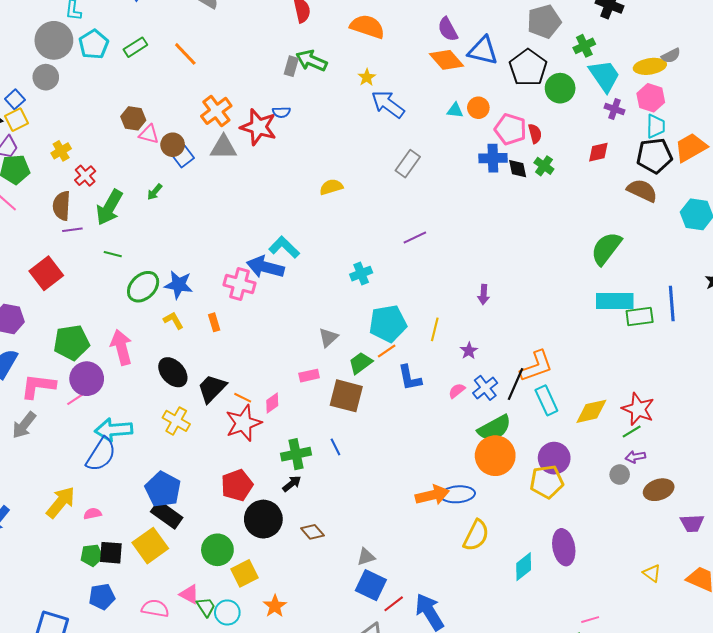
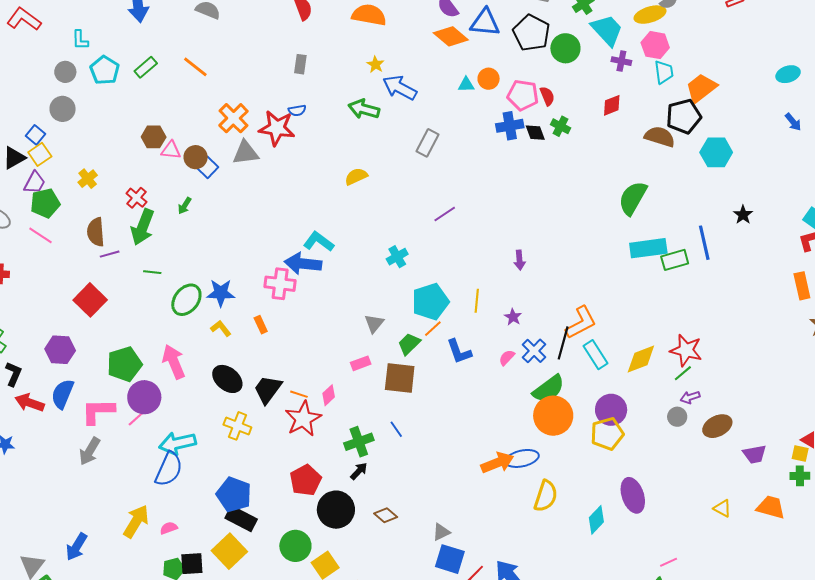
gray circle: (54, 40) -> (65, 72), size x0.6
green arrow: (311, 61) -> (364, 109), moved
black pentagon: (654, 156) -> (684, 116), moved
red cross: (85, 176) -> (137, 198), moved

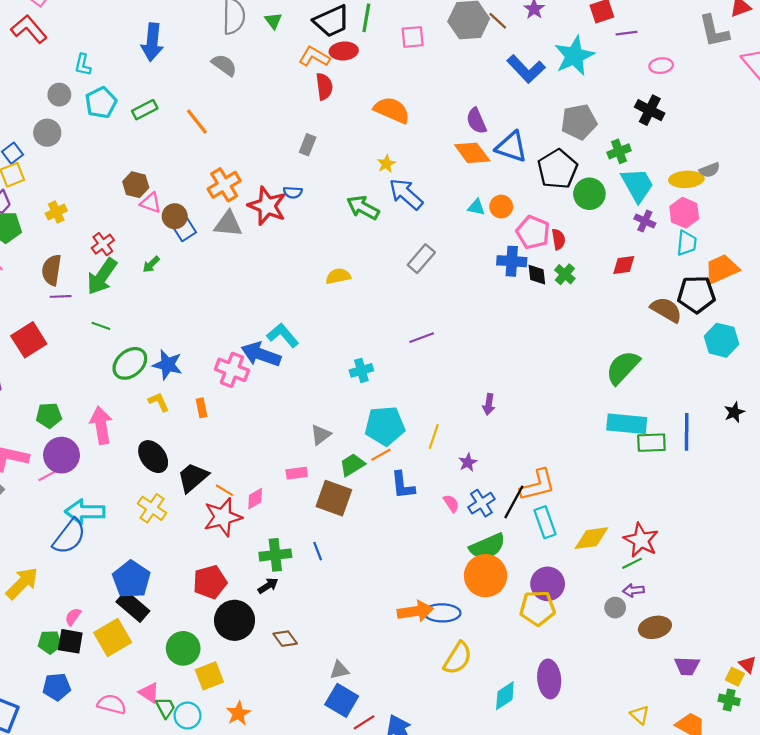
pink semicircle: (507, 358) -> (451, 503), turned 90
green pentagon: (124, 364) -> (49, 415), size x0.7
pink semicircle: (169, 528) -> (73, 617), moved, turned -48

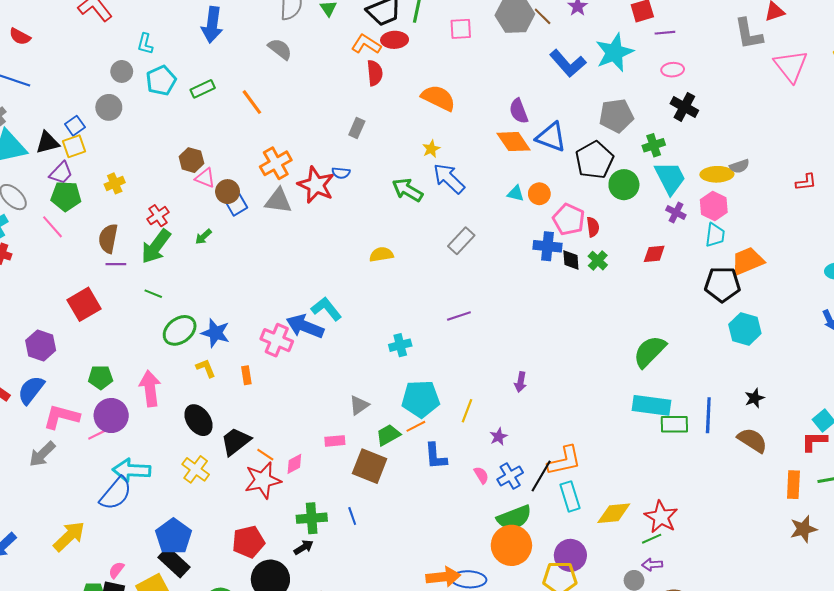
pink ellipse: (661, 66) -> (673, 70), moved
brown semicircle: (666, 310) -> (752, 440), moved

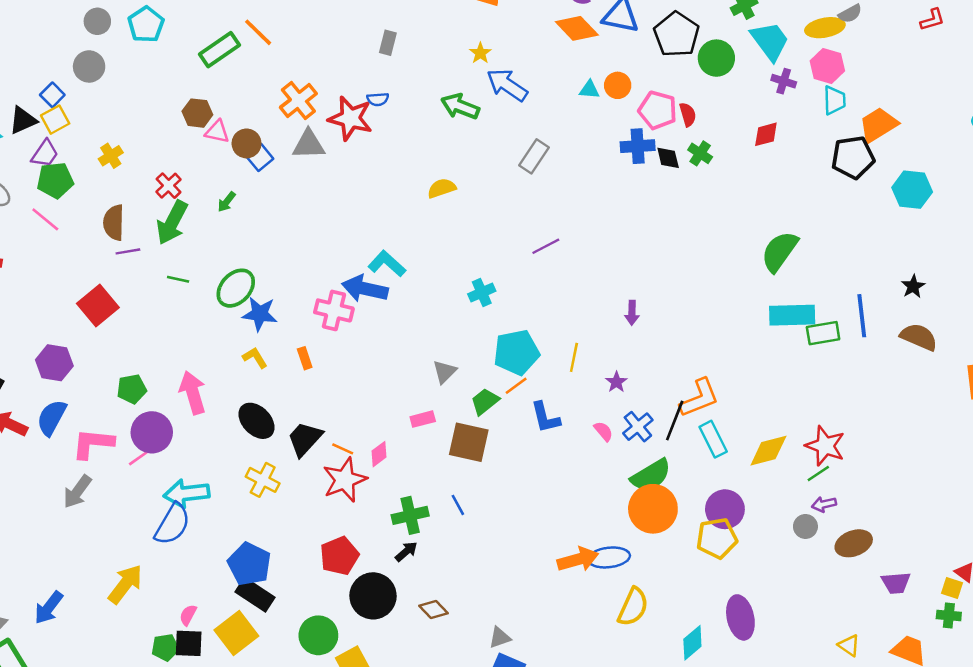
green rectangle: (203, 89) -> (220, 50), moved, size x1.4
cyan hexagon: (745, 329) -> (912, 190), moved
green ellipse: (180, 330) -> (236, 288), moved

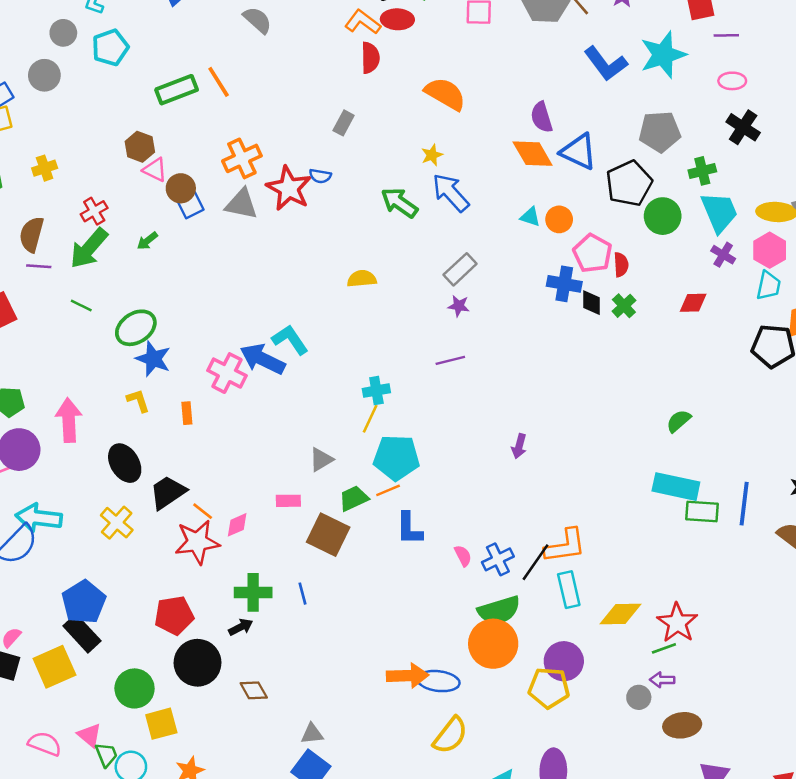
green semicircle: (779, 251) -> (679, 421), size x0.6
yellow line: (574, 357) -> (370, 419), moved
purple star: (616, 382) -> (459, 306), moved, turned 30

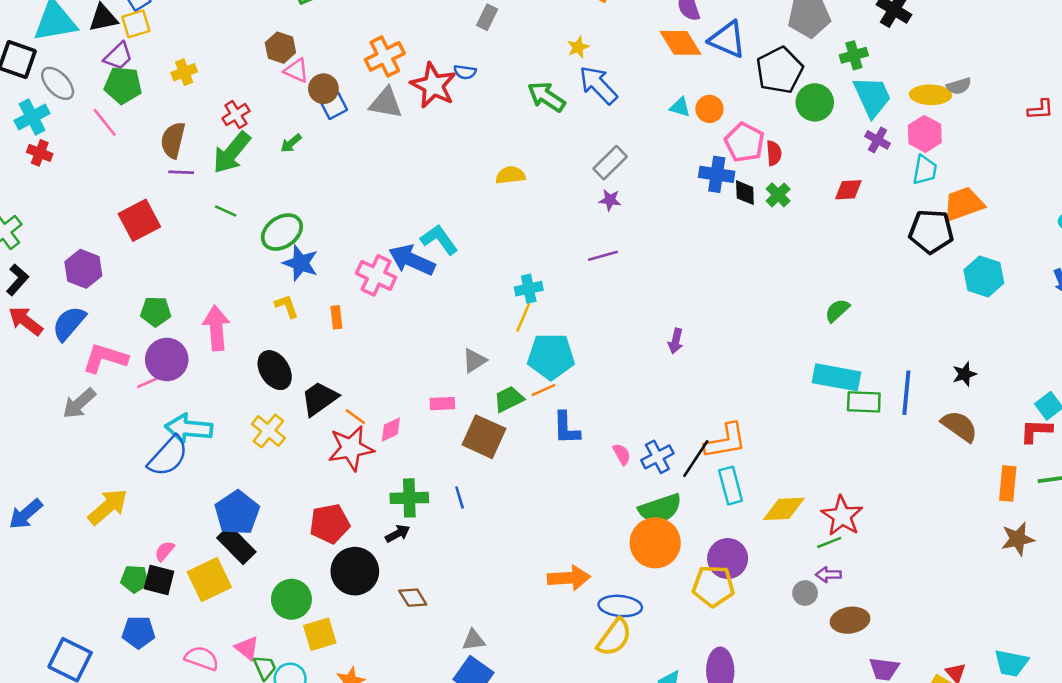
blue ellipse: (438, 681) -> (620, 606), moved

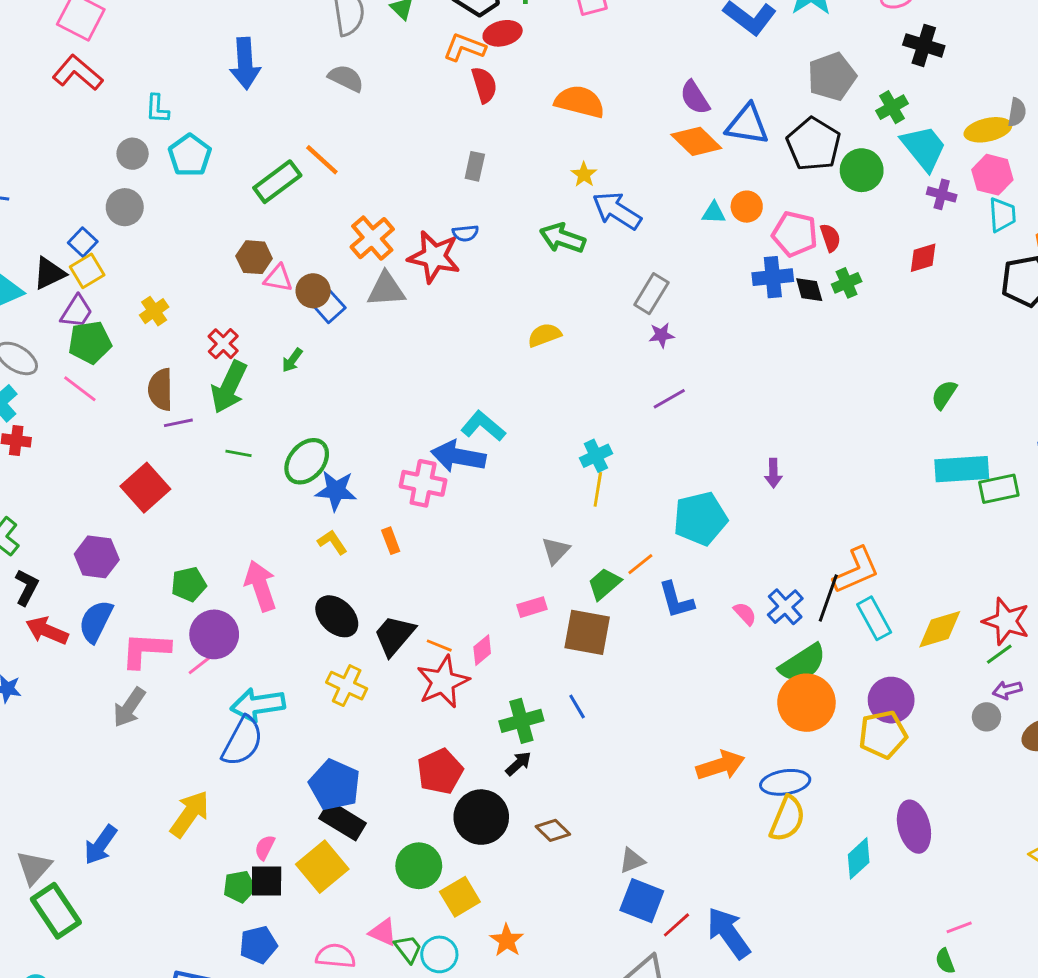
gray semicircle: (959, 86) -> (1017, 112), turned -50
green cross: (778, 195) -> (847, 283), turned 35
cyan pentagon: (551, 356) -> (700, 519), moved

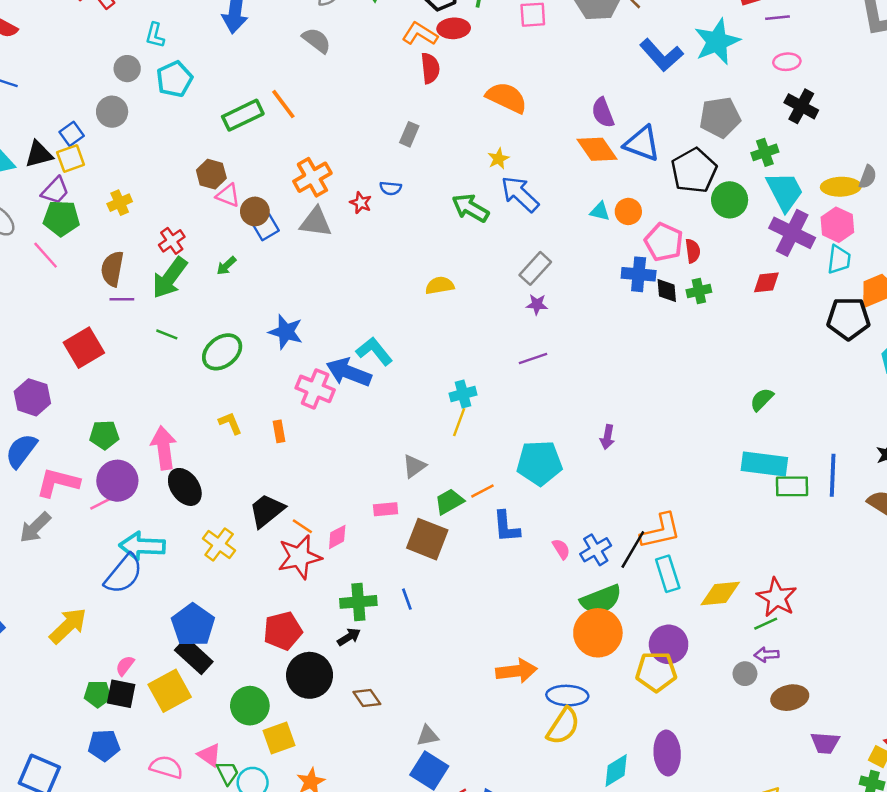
purple cross: (942, 194) -> (792, 233), size x1.8
red star: (434, 257) -> (361, 203), size x0.5
blue star: (336, 491) -> (286, 332), moved
black ellipse: (337, 616) -> (185, 487), moved

